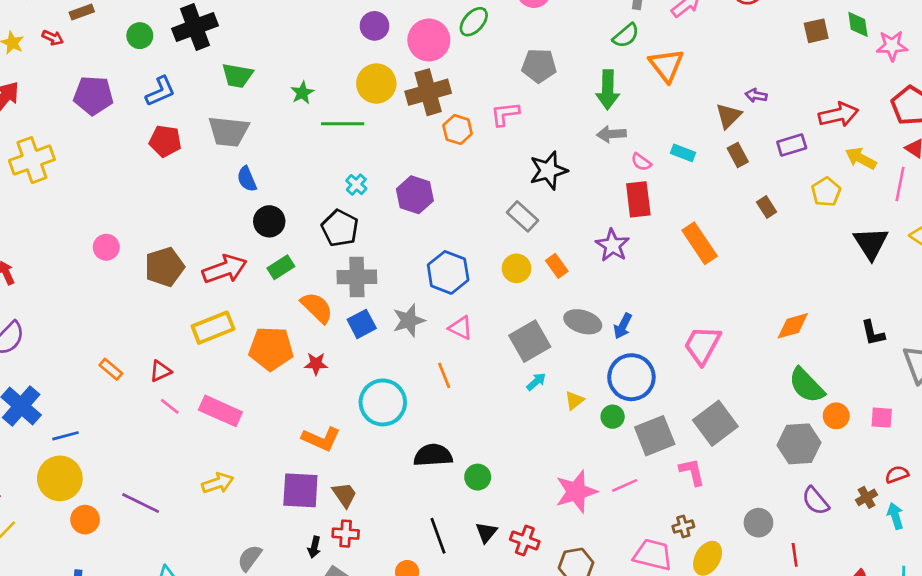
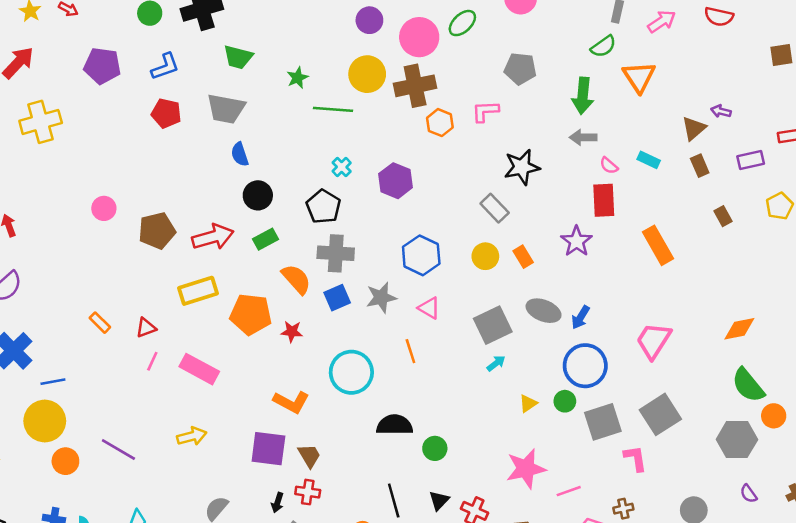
yellow triangle: (574, 400) -> (528, 403), moved
pink line: (170, 406) -> (152, 361), turned 72
pink line: (625, 485) -> (569, 491), moved
purple semicircle: (816, 501) -> (749, 494), size x0.7

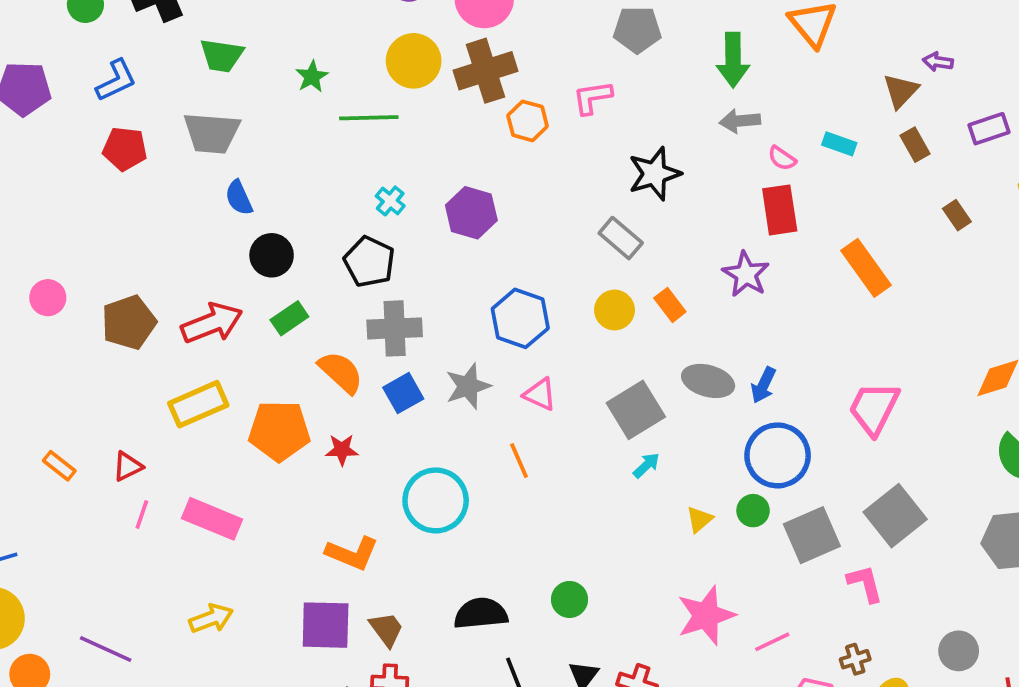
black semicircle: (395, 425) -> (481, 613), moved

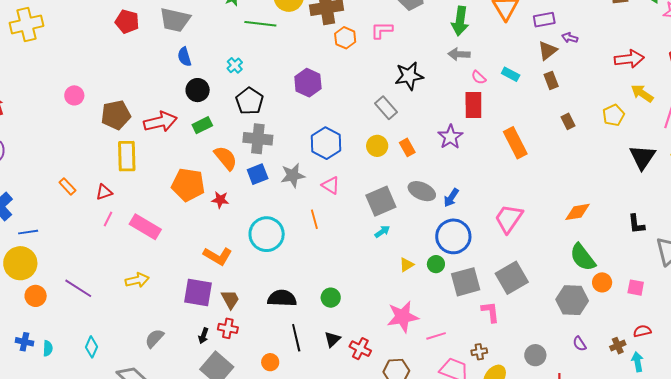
purple rectangle: (989, 129) -> (544, 20), moved
cyan cross: (390, 201) -> (235, 65), moved
yellow rectangle: (198, 404) -> (127, 156), moved, turned -76

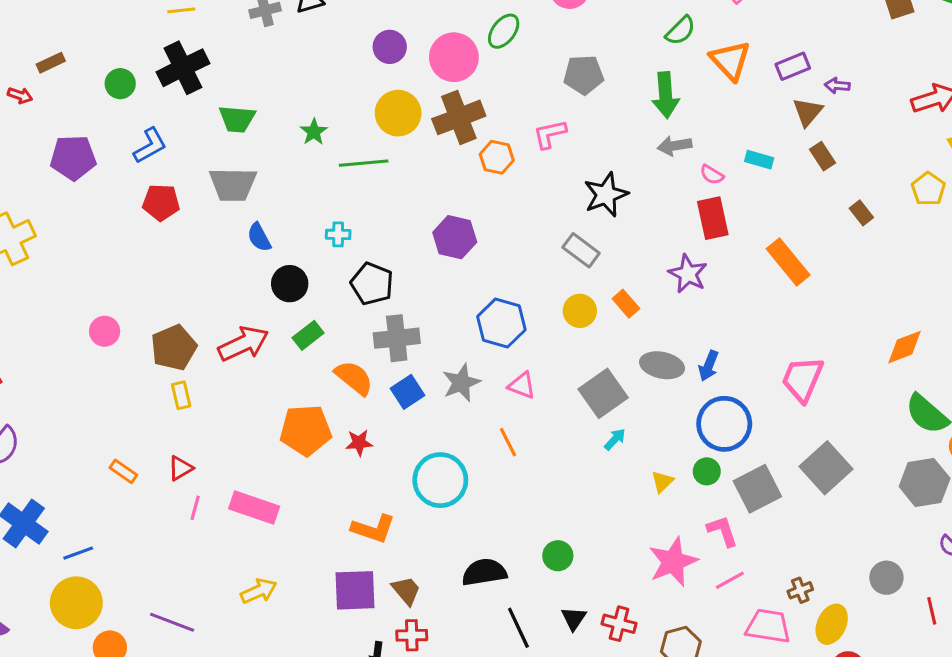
cyan cross: (235, 65) -> (338, 234), turned -35
yellow rectangle: (127, 156) -> (181, 395), moved, size x0.6
pink L-shape: (490, 312) -> (722, 531), moved

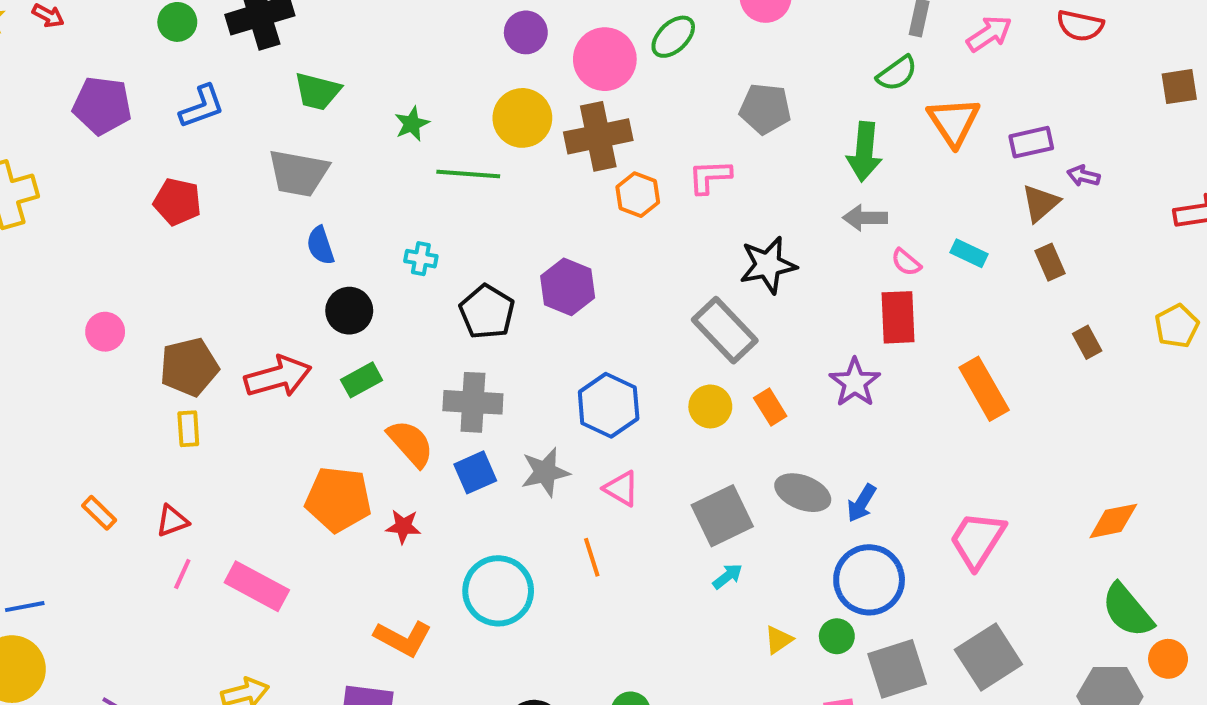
red pentagon: (161, 202) -> (177, 202), moved
gray rectangle: (581, 250) -> (725, 330), size x1.4
black pentagon: (372, 284) -> (487, 312), moved

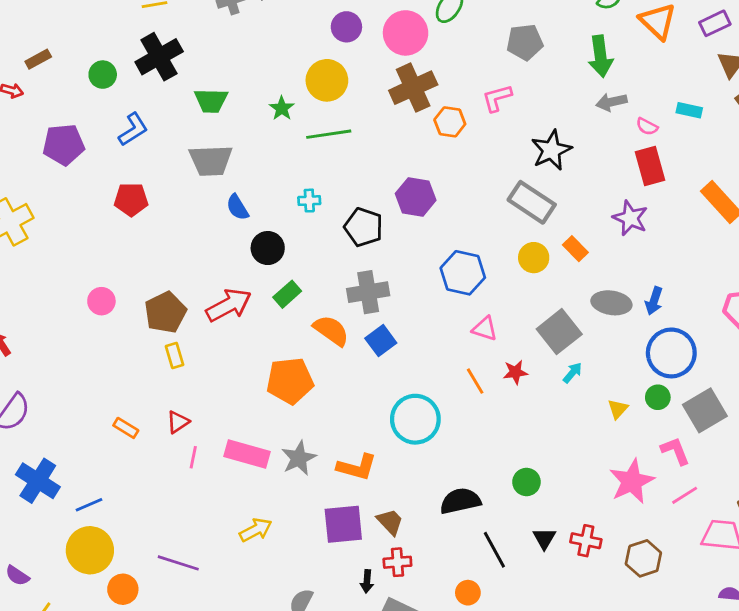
yellow circle: (522, 118) -> (327, 80), moved
gray star: (545, 472) -> (299, 458), moved
red star: (403, 526) -> (515, 372), moved

